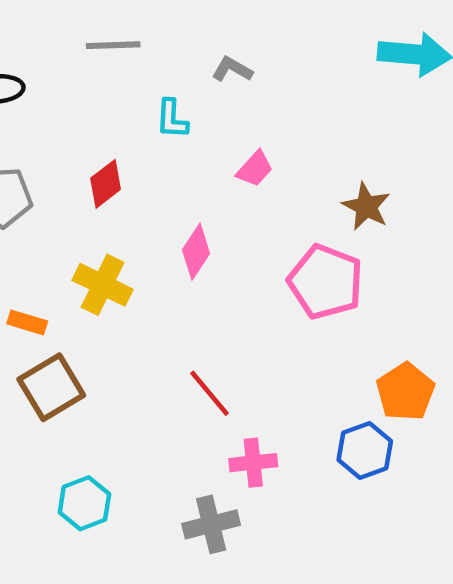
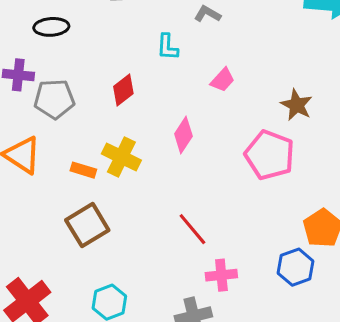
orange rectangle: (27, 322) -> (83, 170), moved

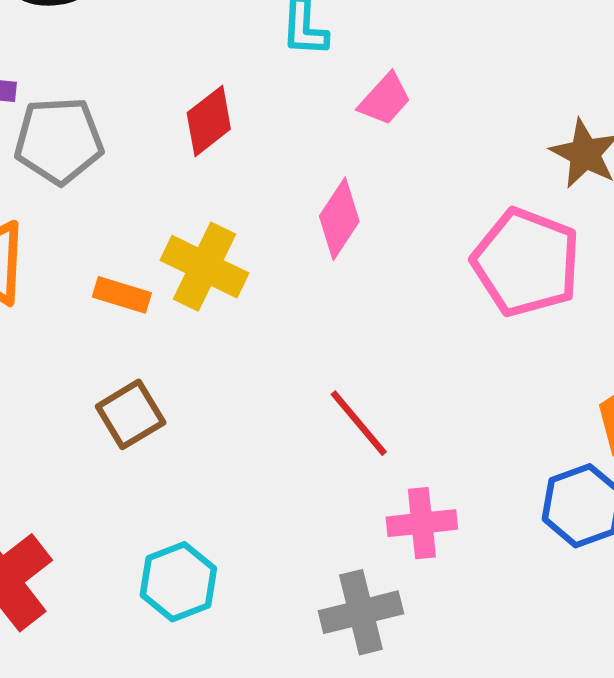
pink trapezoid: (222, 80) -> (385, 99), moved
brown square: (87, 225) -> (131, 414), size x0.7

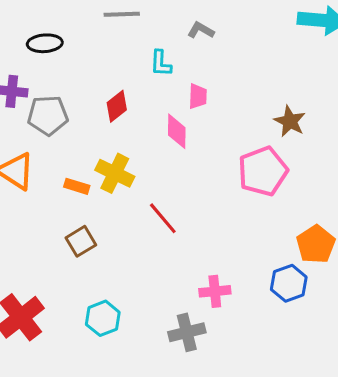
pink trapezoid: (385, 99) -> (198, 96), turned -40
pink diamond: (339, 219) -> (177, 131), moved, turned -33
pink pentagon: (526, 262) -> (263, 171), turned 30
red line: (359, 423) -> (163, 218), moved

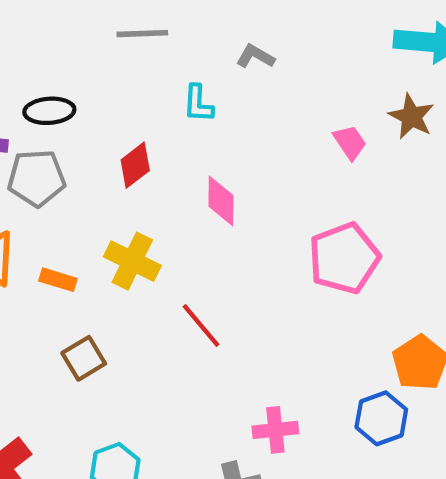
black ellipse: (45, 43) -> (49, 111), moved
pink trapezoid: (198, 96) -> (350, 142), moved, turned -36
brown star: (290, 121) -> (411, 117), moved
orange rectangle: (77, 186) -> (58, 280), moved

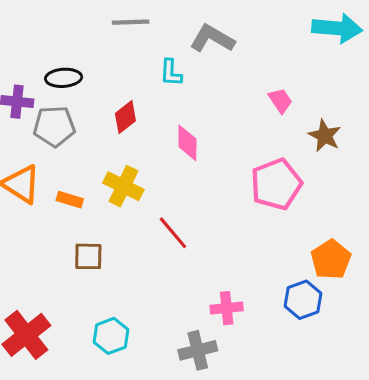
gray L-shape: (255, 56) -> (212, 39), size x1.6
brown star: (411, 117) -> (325, 136), moved
brown square: (84, 358) -> (88, 256), turned 32

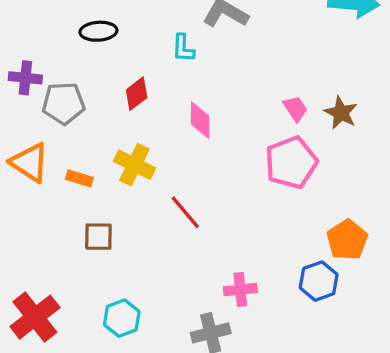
black ellipse: (64, 78) -> (98, 31), moved
pink trapezoid: (280, 101) -> (295, 109), moved

